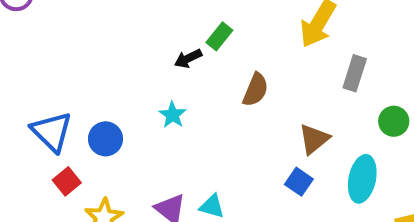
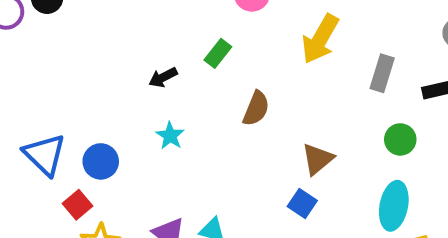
black arrow: (188, 59) -> (163, 77), moved
gray rectangle: (355, 73) -> (382, 73), moved
cyan ellipse: (362, 179) -> (394, 206), moved
red square: (67, 181) -> (78, 205), moved

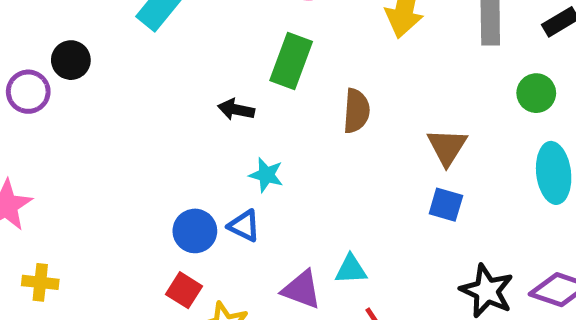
green rectangle: (218, 53) -> (291, 61), size x1.5
black arrow: (163, 77) -> (236, 110), turned 56
blue triangle: (45, 155) -> (244, 226), moved, size x0.6

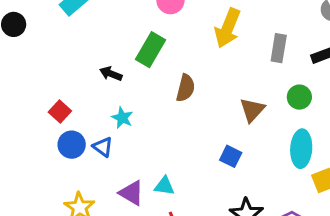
brown triangle: (447, 147) -> (252, 110), moved
red square: (184, 290) -> (60, 112), moved

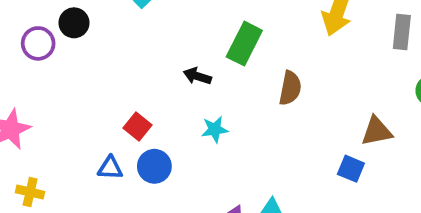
brown triangle: (252, 110) -> (377, 131), moved, turned 40
cyan star: (122, 118) -> (215, 129), turned -30
blue triangle: (103, 147) -> (110, 168), moved, turned -30

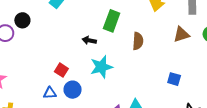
cyan star: (215, 129) -> (101, 67), size x1.6
brown triangle: (377, 131) -> (181, 34), moved

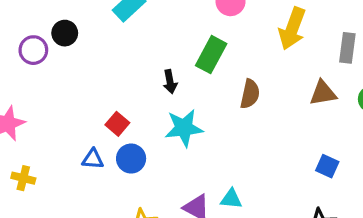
black arrow: (89, 40) -> (170, 82), turned -120
blue square: (174, 79) -> (327, 166), moved

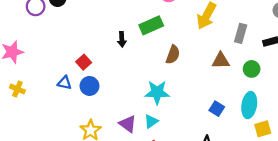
green rectangle: (211, 55) -> (151, 25), turned 30
cyan star: (184, 128) -> (157, 92), moved
cyan triangle: (231, 199) -> (151, 121), turned -48

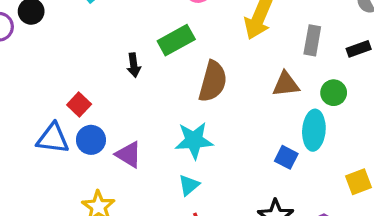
brown semicircle: (173, 55) -> (213, 81), size x1.4
blue triangle: (65, 83) -> (53, 138), size x1.5
cyan ellipse: (249, 105) -> (314, 130), moved
purple triangle: (128, 124) -> (129, 155), moved

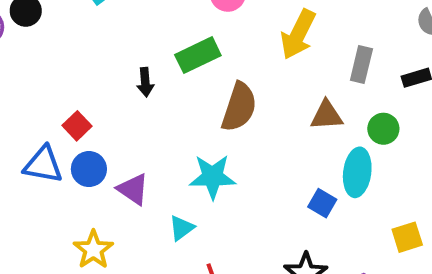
cyan triangle: (189, 185) -> (182, 228), moved

